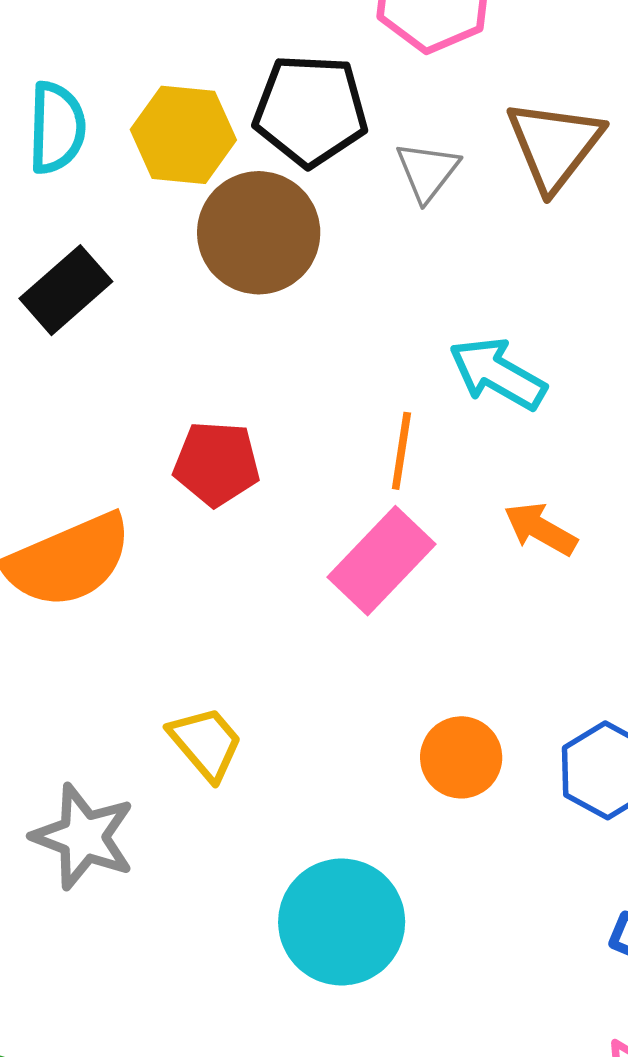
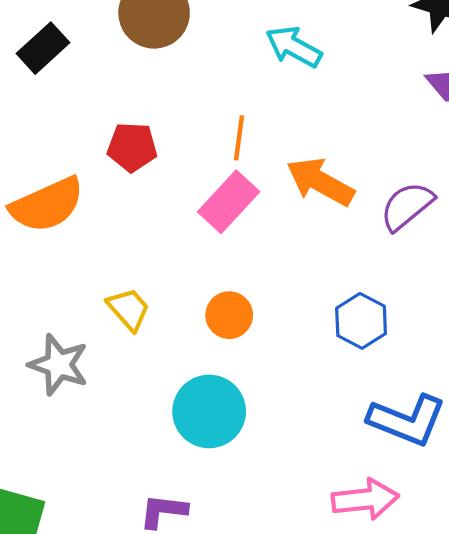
cyan arrow: (498, 374) -> (294, 47), moved
orange arrow: (540, 529) -> (320, 182), size x1.6
orange circle: (461, 757) -> (229, 315), moved

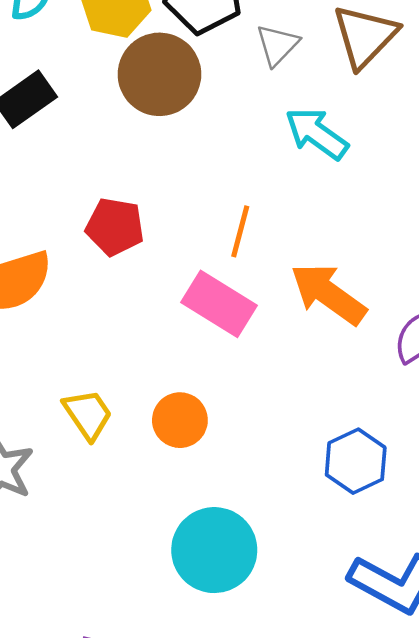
pink rectangle: (229, 202) -> (219, 304), turned 72
orange circle: (229, 315) -> (180, 420), moved
cyan circle: (209, 411) -> (214, 550), moved

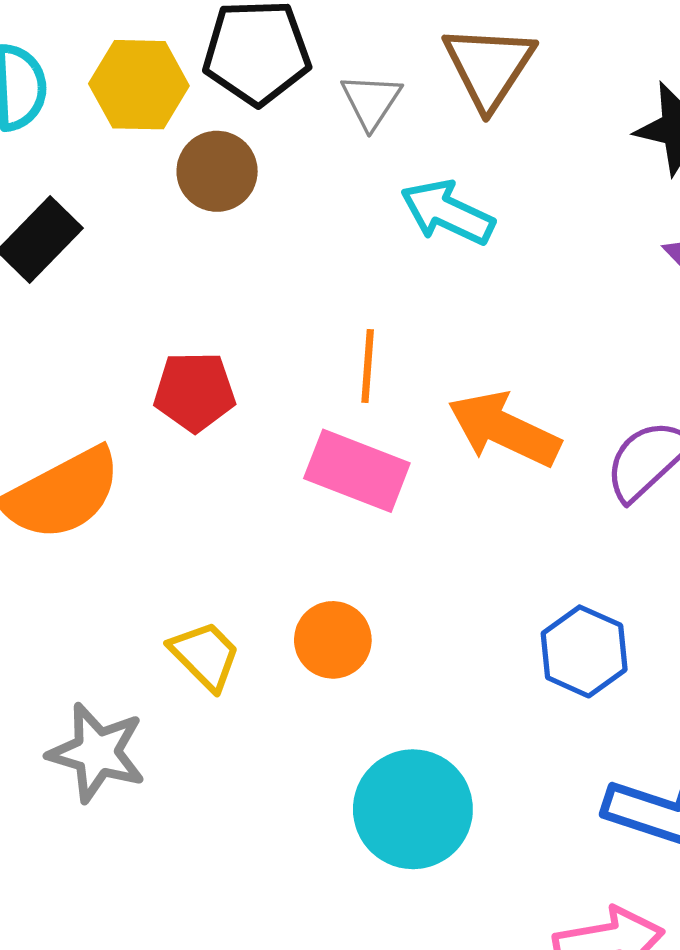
brown circle: (159, 74) -> (217, 171), size x0.7

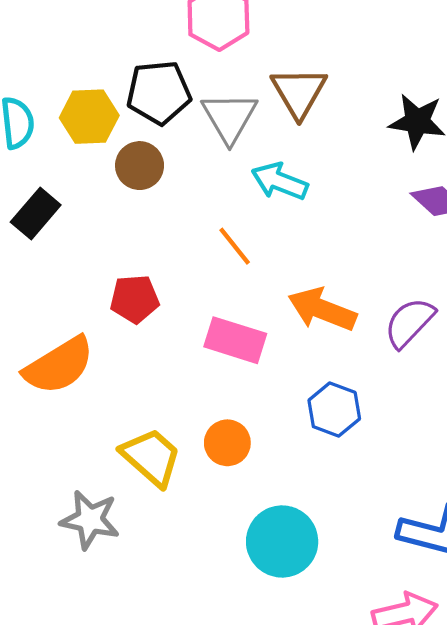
gray triangle: (371, 101) -> (229, 117), size x1.5
orange line: (368, 366) -> (235, 246), moved, turned -39
blue hexagon: (584, 651) -> (334, 409), moved
yellow trapezoid: (205, 655) -> (151, 457), size x1.4

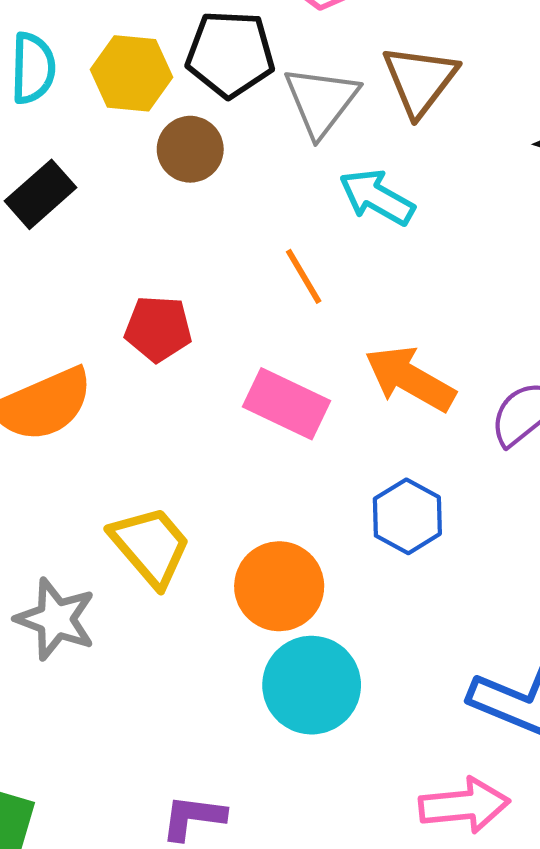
orange circle: (227, 443) -> (279, 586), moved, size x1.4

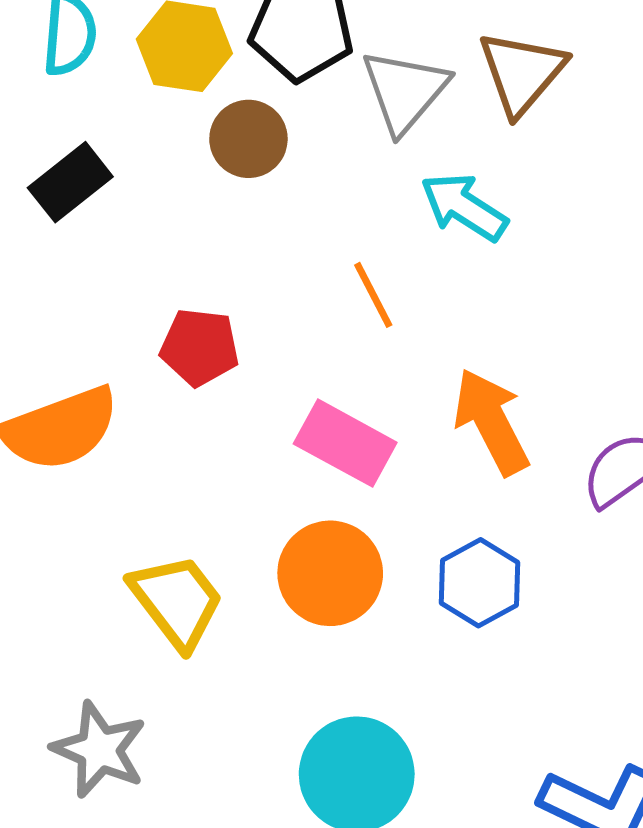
orange arrow: (410, 379) -> (491, 422), turned 30
orange circle: (279, 586) -> (330, 573), moved
gray star: (56, 619) -> (99, 750), moved

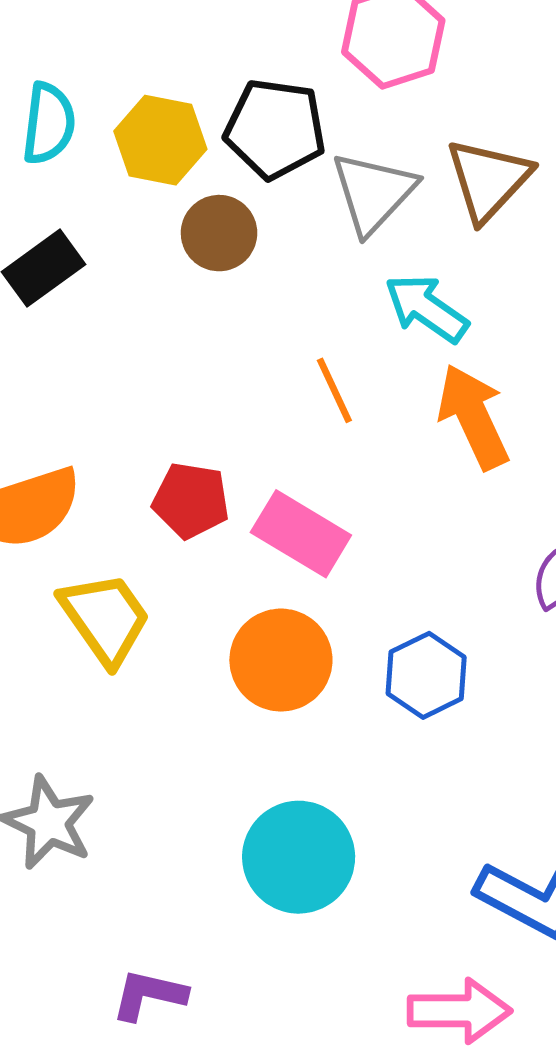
red pentagon: (200, 347) -> (191, 500), moved
orange arrow: (491, 422) -> (473, 417), moved
yellow trapezoid: (177, 601) -> (105, 618), moved

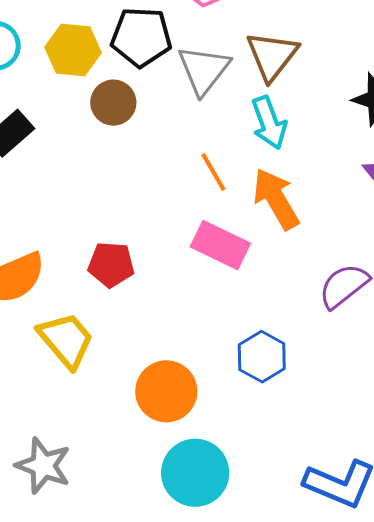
cyan arrow: (426, 308) -> (269, 123), moved, turned -140
orange line: (334, 390) -> (213, 172), moved
pink rectangle: (301, 534) -> (220, 245), moved
orange circle: (281, 660) -> (166, 391), moved

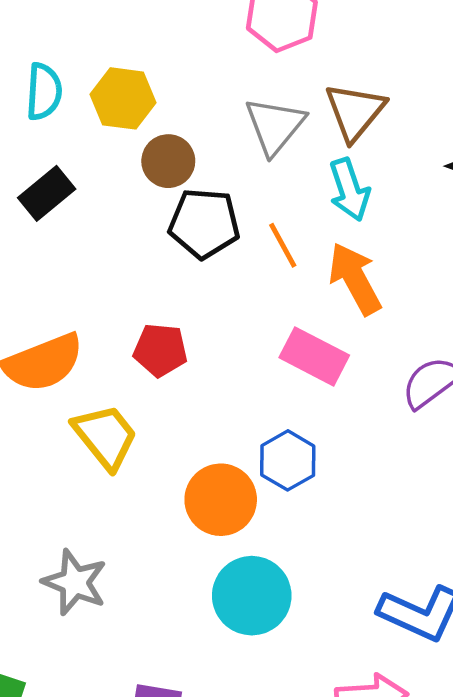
black pentagon: (141, 37) -> (204, 223), moved
pink rectangle: (220, 245) -> (314, 356), moved
blue hexagon: (262, 357) -> (288, 460), moved

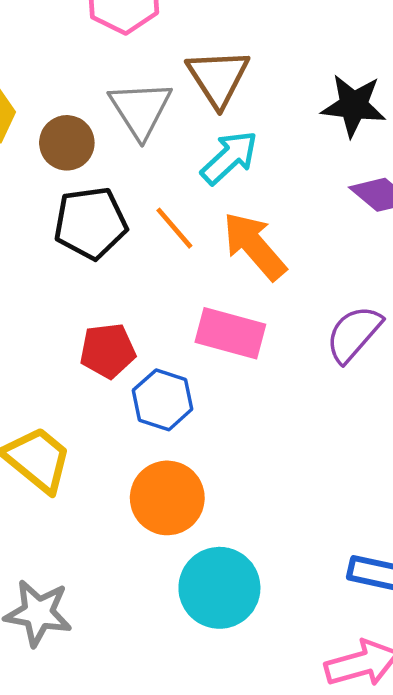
brown circle: (168, 161) -> (67, 143), moved
cyan arrow: (349, 190) -> (229, 157), turned -102
red pentagon: (160, 350) -> (108, 351), moved
blue hexagon: (288, 460) -> (163, 400), moved

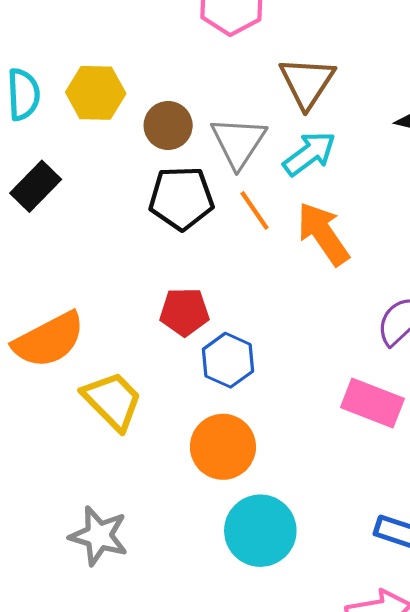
gray triangle: (140, 109) -> (238, 142), moved
pink rectangle: (230, 333) -> (372, 403), moved

